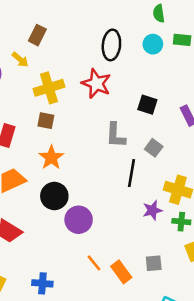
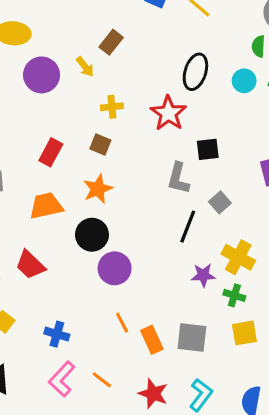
yellow cross: (49, 88) -> (112, 107), size x0.6
black square: (147, 105) -> (208, 149), moved, turned -36
gray square: (154, 263) -> (192, 338), size x1.5

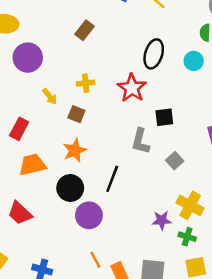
yellow arrow: (85, 67) -> (50, 96), moved
red rectangle: (51, 152) -> (19, 129), moved
black line: (188, 227) -> (112, 179), moved

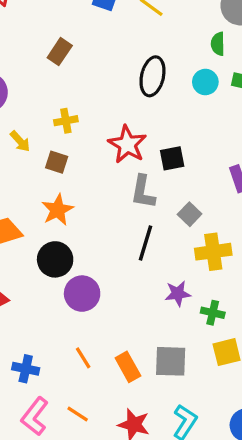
red star: (132, 88) -> (127, 144), moved
black line: (112, 179) -> (146, 243), moved
yellow cross: (190, 205) -> (213, 252), moved, turned -32
orange line: (95, 260) -> (83, 358), moved

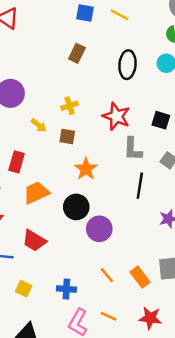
brown rectangle: (60, 52) -> (77, 53), moved
black square: (172, 158) -> (161, 120), moved, turned 36
orange star: (58, 210) -> (86, 169), moved

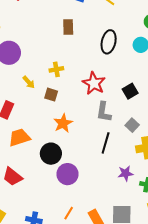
brown rectangle: (77, 53) -> (68, 27), turned -35
black square: (161, 120) -> (130, 91), turned 35
orange line: (107, 275) -> (69, 213), turned 64

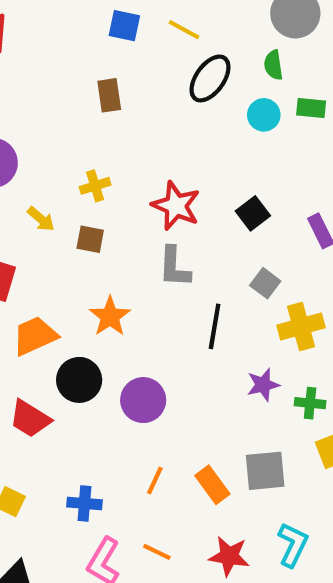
black ellipse: (109, 42) -> (210, 78), moved, turned 30
gray L-shape: (104, 112) -> (174, 267), moved
orange star: (63, 123) -> (110, 316), moved
black circle: (51, 154) -> (79, 380), moved

